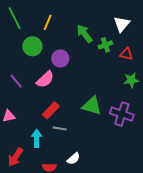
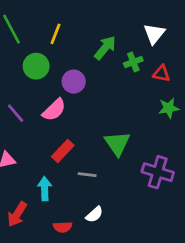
green arrow: (85, 34) -> (105, 48), turned 78
green triangle: (92, 106) -> (117, 143), turned 40
purple cross: (122, 114) -> (158, 172), moved
gray line: (60, 128) -> (87, 175), moved

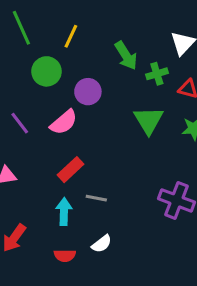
green arrow: (105, 48) -> (126, 56), turned 105
green triangle: (117, 143) -> (149, 120), moved
cyan arrow: (45, 189) -> (64, 212), moved

